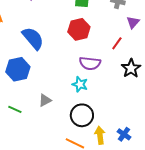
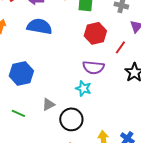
red hexagon: (79, 29) -> (95, 33), moved
blue semicircle: (33, 38) -> (39, 26), moved, turned -40
black circle: (82, 115) -> (71, 119), moved

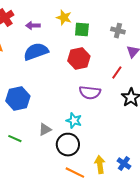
blue semicircle: (39, 26) -> (36, 52), turned -30
red hexagon: (95, 33) -> (79, 59), moved
cyan star: (83, 88) -> (74, 121), moved

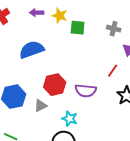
purple arrow: (33, 26) -> (37, 13), moved
red hexagon: (79, 59) -> (55, 85), moved
gray triangle: (45, 130) -> (41, 106), moved

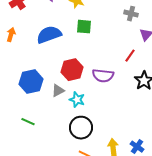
green square: (78, 28) -> (84, 27), moved
cyan star: (70, 119) -> (77, 100), moved

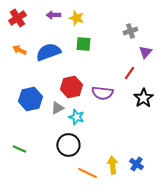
gray cross: (131, 14) -> (130, 31), turned -32
orange arrow: (11, 35) -> (19, 50), moved, turned -80
green line: (28, 122) -> (19, 149), moved
black circle: (81, 128) -> (68, 145), moved

